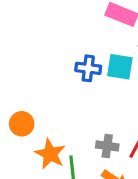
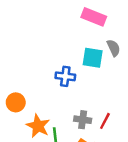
blue cross: (88, 68) -> (65, 76), moved

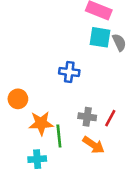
cyan square: (93, 58) -> (100, 37), moved
orange star: (38, 126) -> (41, 123), turned -30

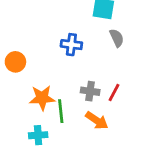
gray semicircle: (119, 42) -> (117, 38), moved
orange circle: (18, 99) -> (15, 62), moved

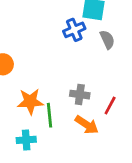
blue cross: (71, 45) -> (74, 30), moved, turned -30
red line: (114, 93) -> (110, 106), moved

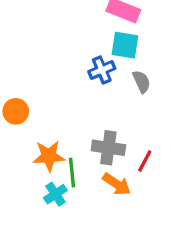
gray cross: (80, 95) -> (108, 148), size x1.4
cyan cross: (26, 140) -> (55, 194), moved, turned -30

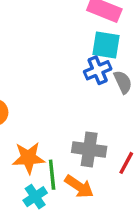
blue cross: (102, 70) -> (98, 70), moved
orange arrow: (117, 184) -> (79, 187), moved

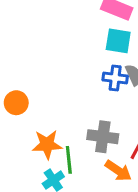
blue cross: (98, 70) -> (115, 78), moved, turned 30
orange arrow: (79, 187) -> (118, 171), moved

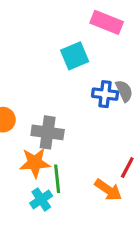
cyan square: (118, 41) -> (75, 56), moved, turned -32
gray cross: (103, 137) -> (48, 132), moved

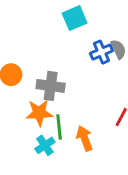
blue cross: (105, 94) -> (101, 52), turned -30
orange arrow: (108, 190) -> (85, 138), moved, turned -145

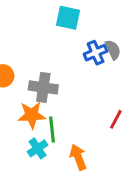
cyan square: (75, 18) -> (68, 18), turned 35
orange arrow: (85, 138) -> (78, 157), moved

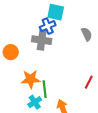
blue cross: (96, 53) -> (48, 26), moved
gray cross: (43, 87) -> (42, 40), moved

